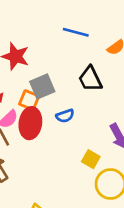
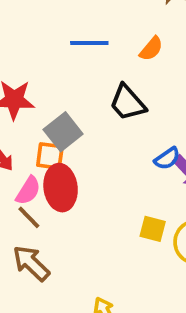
blue semicircle: (65, 116) -> (167, 158), moved
yellow square: (91, 159) -> (153, 229), moved

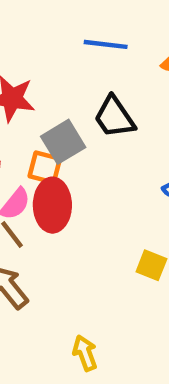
black trapezoid: (128, 103) -> (114, 117), moved

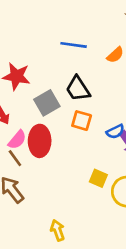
orange square: (45, 168) -> (82, 121), moved

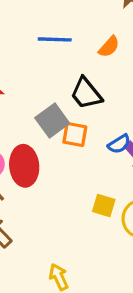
black trapezoid: (78, 89) -> (86, 93), moved
gray square: (47, 103) -> (52, 121), moved

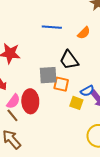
gray square: (52, 121) -> (48, 75), turned 30
yellow square: (104, 205) -> (76, 103), moved

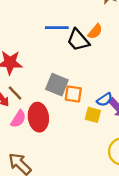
black trapezoid: (69, 60) -> (78, 40), moved
gray square: (48, 75) -> (57, 85), turned 30
brown line: (12, 115) -> (15, 93), moved

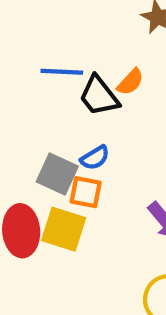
blue semicircle: (105, 100) -> (95, 158), moved
yellow square: (93, 115) -> (64, 229), moved, size x1.5

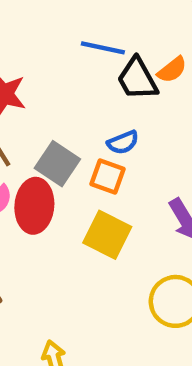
gray square: (57, 174) -> (57, 164), moved
yellow square: (64, 229) -> (107, 235), moved

